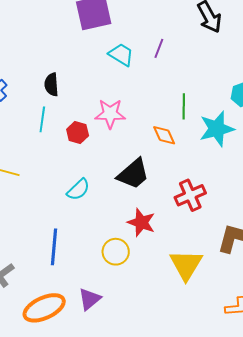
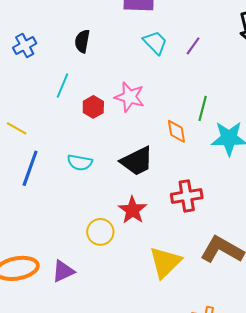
black semicircle: (51, 84) -> (82, 41), moved
cyan semicircle: (78, 190) -> (80, 162), turned 40
blue line: (54, 247) -> (30, 168), moved

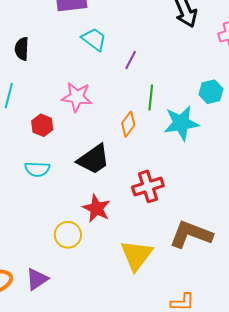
purple line: (193, 46) -> (131, 60), moved
red hexagon: (93, 107) -> (42, 125), moved
orange diamond: (176, 131) -> (128, 124), turned 55

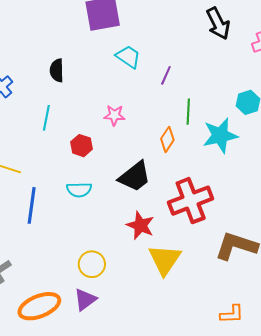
pink star: (77, 97) -> (114, 115), size x0.7
red cross: (148, 186) -> (191, 201), size x1.4
yellow circle: (68, 235) -> (92, 264), moved
yellow triangle: (136, 255) -> (165, 260), moved

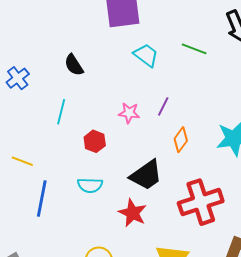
black semicircle: (57, 70) -> (74, 65), turned -35
purple line: (166, 75) -> (163, 106), moved
green line: (188, 112) -> (194, 49), moved, turned -75
red star: (140, 225) -> (133, 213), moved

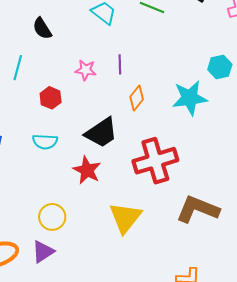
black semicircle: (74, 65) -> (42, 28), moved
purple line: (163, 106) -> (120, 64), turned -30

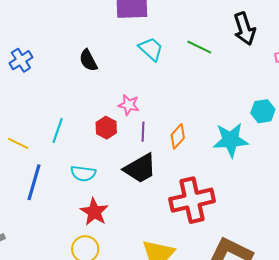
purple line: (120, 64) -> (143, 132), moved
cyan line: (18, 68) -> (58, 130), moved
red hexagon: (51, 98) -> (106, 128), moved
red star: (87, 170) -> (94, 212), moved

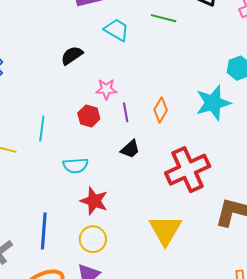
black semicircle: (88, 60) -> (72, 55), moved, turned 95
black trapezoid: (140, 168) -> (130, 149), size x0.6
blue line: (34, 182) -> (44, 231), moved

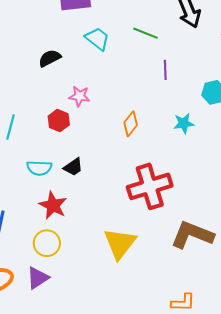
cyan star: (213, 103) -> (184, 123), size x0.6
purple line: (126, 112) -> (165, 70), moved
black trapezoid: (130, 149) -> (73, 167), moved

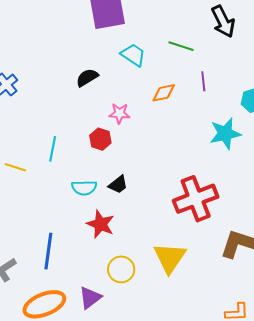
cyan star: (184, 123) -> (225, 134), size x1.5
orange diamond: (131, 124) -> (164, 93), moved, turned 45
yellow circle: (47, 243) -> (121, 269), moved

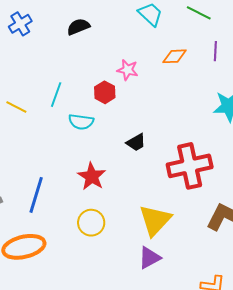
black semicircle: (87, 78) -> (78, 27), moved
black trapezoid: (118, 185) -> (136, 142), moved
cyan semicircle: (84, 188) -> (81, 122), moved
yellow circle: (121, 269) -> (91, 223), moved
purple triangle: (90, 298) -> (149, 258), moved

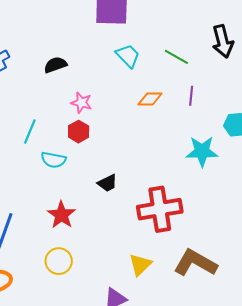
pink star: (128, 70) -> (81, 103), moved
yellow triangle: (155, 220) -> (140, 265), moved, size x0.7

